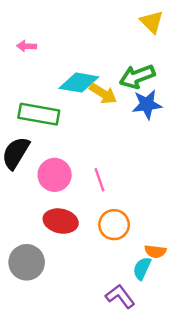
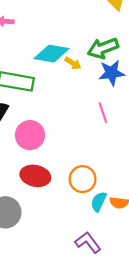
yellow arrow: (103, 94) -> (73, 63), size x0.7
pink line: (99, 180) -> (103, 113), moved
cyan semicircle: (142, 268) -> (99, 202), moved

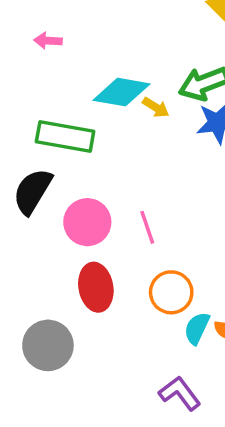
pink line: (103, 113) -> (147, 227), moved
red ellipse: (35, 176) -> (96, 287), turned 68

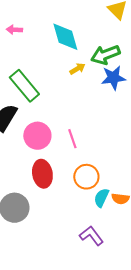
cyan diamond: (122, 92) -> (65, 37), moved, turned 64
yellow arrow: (156, 107) -> (77, 69), turned -63
green rectangle: (65, 137) -> (24, 86), turned 40

